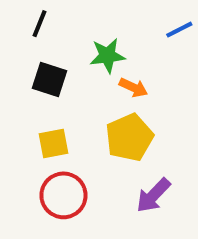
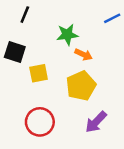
black square: (49, 80) -> (15, 52), moved
yellow square: (53, 143) -> (39, 73), moved

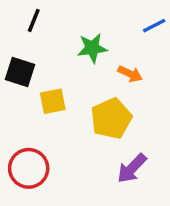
orange arrow: (83, 55) -> (130, 74), moved
red circle: (40, 122) -> (29, 168), moved

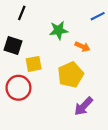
red circle: (29, 168) -> (18, 88), moved

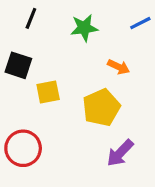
green star: (59, 30) -> (84, 28), moved
red circle: (18, 88) -> (23, 148), moved

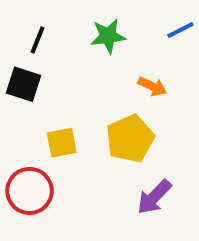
black line: (31, 18) -> (38, 40), moved
yellow square: (48, 92) -> (62, 143), moved

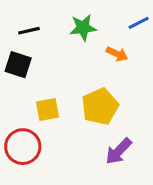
black line: (38, 40) -> (29, 31), turned 55
orange arrow: (152, 86) -> (117, 54), moved

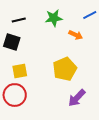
yellow square: (47, 109) -> (20, 71), moved

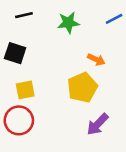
black line: (19, 20) -> (24, 15), moved
orange arrow: (76, 35) -> (96, 59), moved

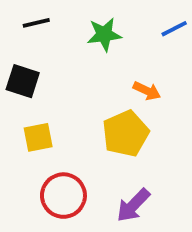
red circle: (19, 120) -> (63, 196), moved
purple arrow: (98, 124) -> (133, 205), moved

